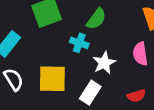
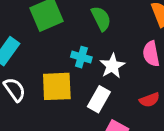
green semicircle: (96, 19) -> (101, 19), turned -60
cyan cross: (79, 43) -> (81, 57), moved

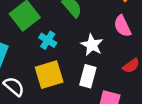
cyan cross: (81, 57) -> (48, 40), moved, turned 30

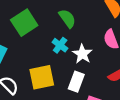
cyan cross: (48, 40) -> (60, 45), moved

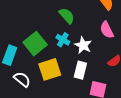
green square: (24, 23) -> (35, 44), moved

